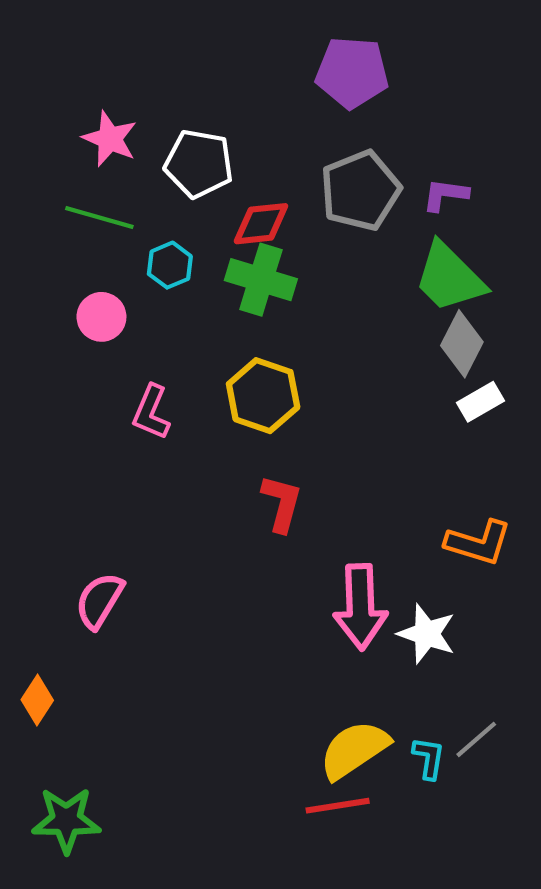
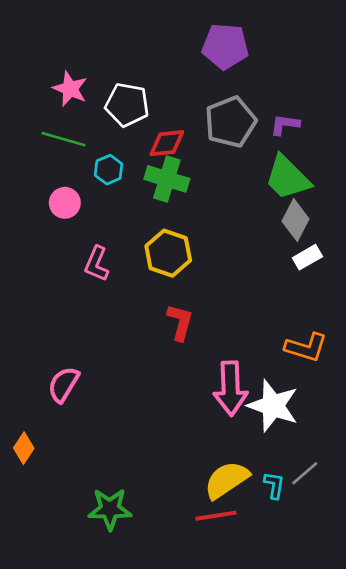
white star: (427, 634) -> (273, 406), size x1.4
green star: (66, 820) -> (110, 509), moved

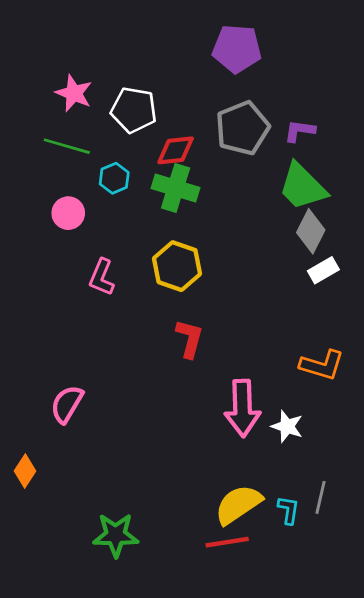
white star: (273, 406) -> (287, 426), size x0.6
gray line: (305, 473) -> (321, 497), turned -36

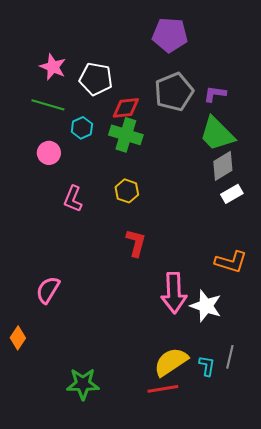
gray diamond: (311, 231) -> (223, 166), turned 32
yellow hexagon: (177, 266) -> (127, 191), size x0.7
white star: (287, 426) -> (206, 306), size x1.4

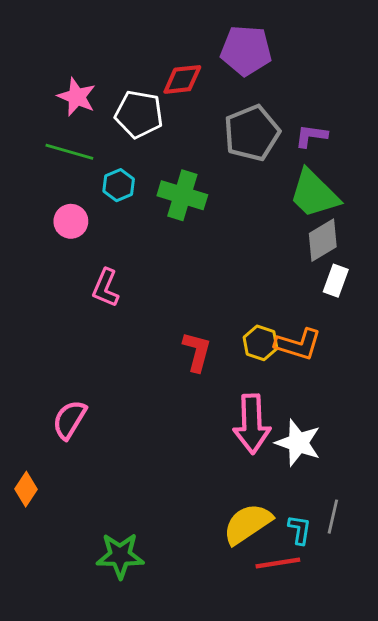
red diamond: (126, 108) -> (182, 79), moved
yellow hexagon: (127, 191) -> (260, 343), moved
white rectangle: (232, 194) -> (336, 281), turned -40
orange L-shape: (231, 262) -> (298, 344), moved
red line: (163, 389) -> (278, 563), moved

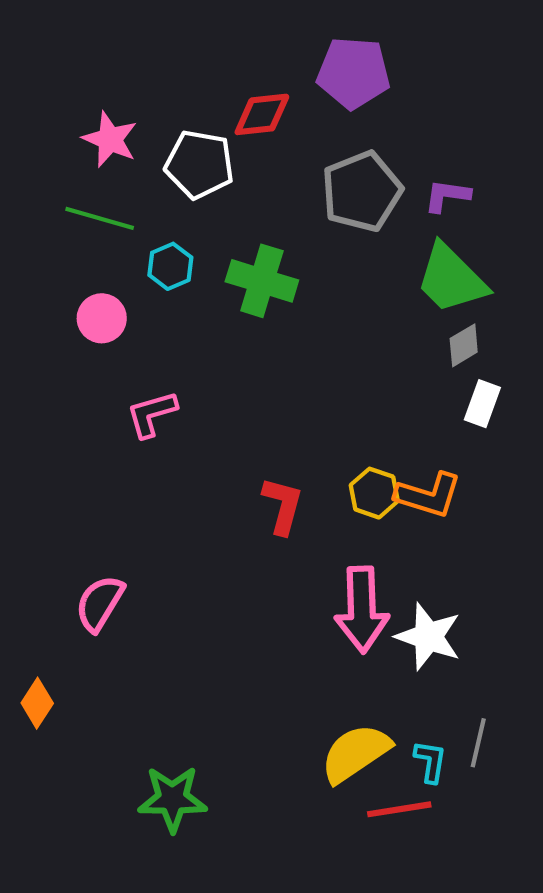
gray diamond: (323, 240) -> (464, 345), size x0.7
pink L-shape: (106, 288) -> (152, 414), turned 51

